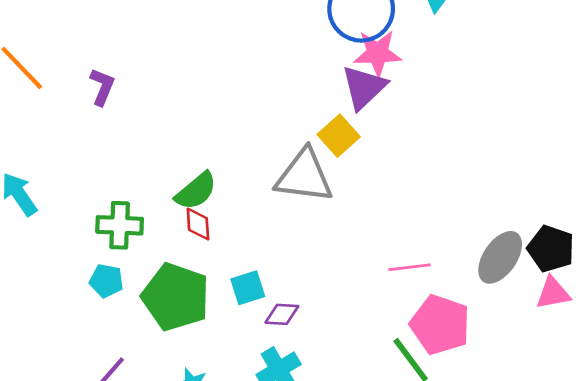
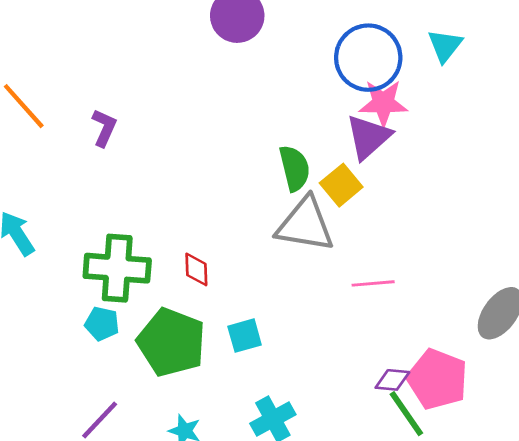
green semicircle: (196, 191) -> (295, 168), moved, turned -66
green cross: (120, 225) -> (117, 268), size x1.4
pink line: (409, 267) -> (373, 283), moved
purple diamond: (282, 314) -> (392, 380), moved

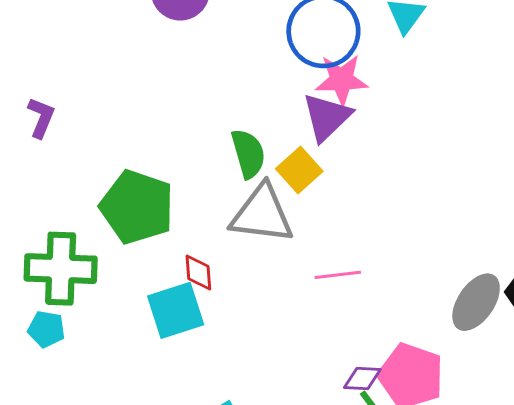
red diamond: (196, 269) -> (198, 272), moved
cyan square: (245, 336) -> (176, 310), moved, size x1.5
green pentagon: (171, 342) -> (137, 207), moved

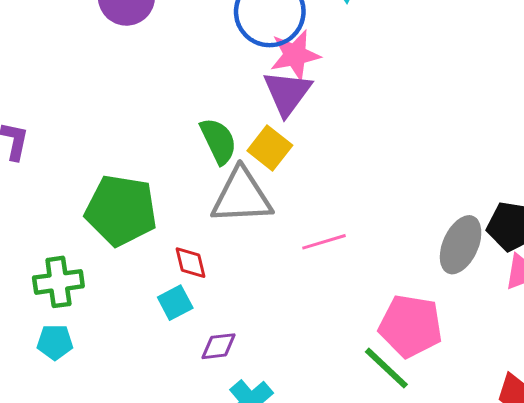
green cross: (61, 269) -> (58, 282), size x0.7
cyan square: (176, 310) -> (175, 303), size x0.6
purple diamond: (362, 378) -> (219, 346), moved

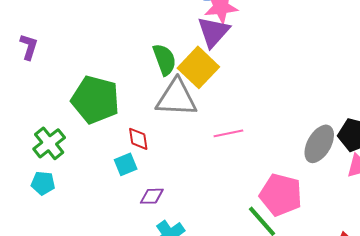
yellow square: (270, 148) -> (198, 67), size x1.4
green cross: (58, 282) -> (49, 143), turned -36

